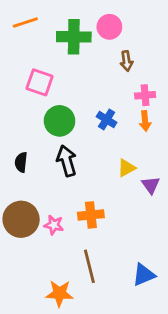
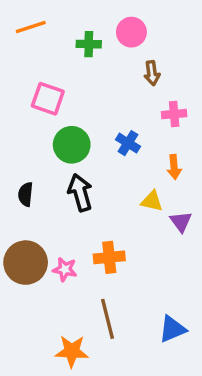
green cross: (74, 37) -> (89, 44), size x0.6
orange arrow: (145, 121) -> (174, 167), moved
yellow triangle: (127, 168) -> (152, 201), turned 42

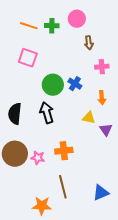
orange line: (31, 27) -> (29, 26), moved, turned 36
green circle: (72, 145) -> (53, 85), moved
black semicircle: (26, 194) -> (15, 114), size x1.5

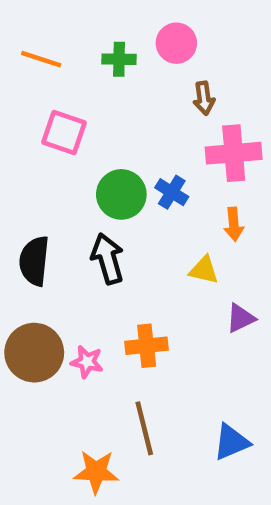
orange line: (29, 26) -> (41, 59), moved
pink cross: (102, 67) -> (234, 153), size x1.6
purple triangle: (106, 130) -> (241, 318), moved, turned 40

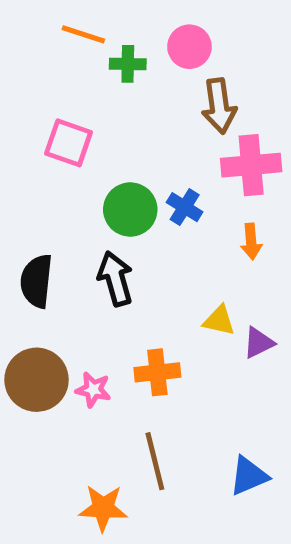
orange line: (41, 59) -> (83, 34), moved
brown arrow: (204, 98) -> (219, 106), size x1.5
yellow triangle: (204, 270) -> (219, 321), moved

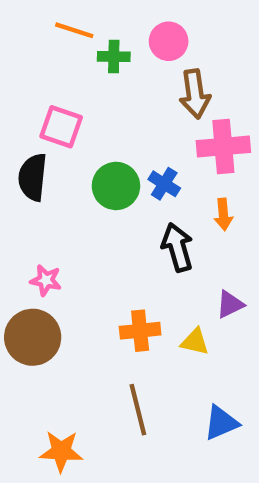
black arrow: (115, 279) -> (177, 247), moved
black semicircle: (37, 281) -> (33, 177), moved
yellow triangle: (219, 321) -> (195, 342), moved
pink star: (93, 390) -> (46, 280), moved
orange star: (103, 508) -> (61, 451), moved

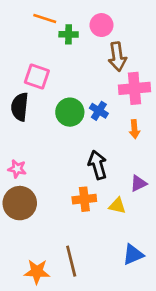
black arrow: (177, 247) -> (98, 165), moved
pink star: (46, 280) -> (17, 169), moved
brown line: (138, 410) -> (71, 261), moved

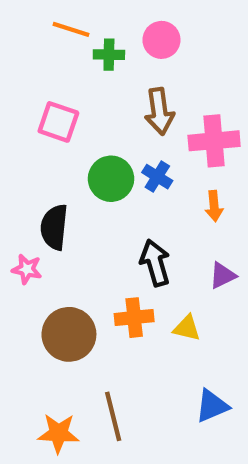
brown arrow: (117, 57) -> (159, 111), moved
black semicircle: (20, 107) -> (54, 227), moved
purple triangle: (138, 183) -> (222, 275), moved
brown circle: (20, 203) -> (69, 334), moved

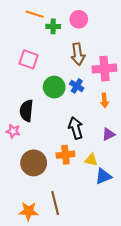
blue triangle: (212, 406) -> (103, 176), moved

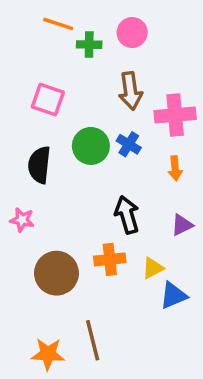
black semicircle: (26, 111) -> (39, 165), moved
yellow triangle: (91, 160) -> (153, 268), turned -40

